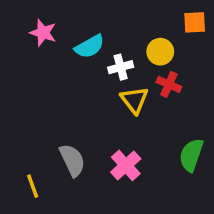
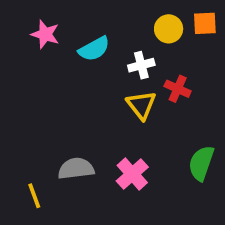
yellow circle: (160, 52) -> (169, 29), moved
white cross: (121, 67) -> (141, 65), moved
gray semicircle: (72, 160) -> (76, 169), turned -72

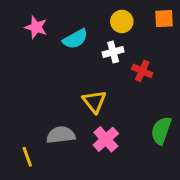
yellow circle: (169, 29) -> (122, 21), moved
yellow triangle: (141, 105) -> (94, 101), moved

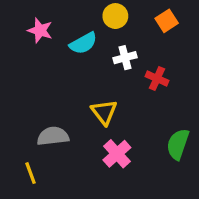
orange square: (164, 19) -> (167, 21), moved, turned -30
yellow circle: (122, 21) -> (115, 16), moved
gray semicircle: (61, 135) -> (53, 136), moved

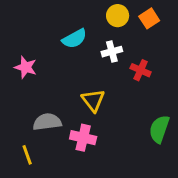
yellow circle: (115, 16) -> (118, 16), moved
pink star: (40, 30) -> (26, 67), moved
pink cross: (117, 154) -> (83, 138), moved, turned -35

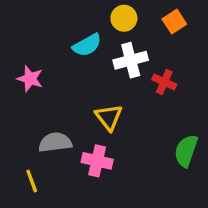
yellow circle: (118, 16) -> (124, 18), moved
white cross: (112, 52) -> (131, 60), size x1.4

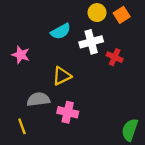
yellow circle: (124, 18) -> (97, 13), moved
yellow triangle: (109, 117) -> (62, 76), moved, turned 42
green semicircle: (186, 151) -> (130, 130), moved

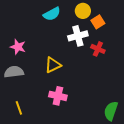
orange square: (122, 15) -> (98, 22), moved
cyan semicircle: (61, 31) -> (52, 14), moved
gray semicircle: (38, 99) -> (14, 72), moved

